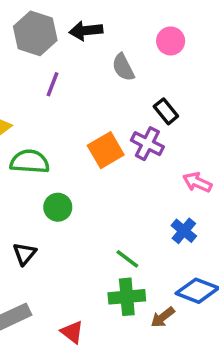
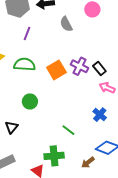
black rectangle: (166, 111) -> (99, 69), moved
green semicircle: (30, 162) -> (25, 64), moved
green cross: (127, 297) -> (54, 156), moved

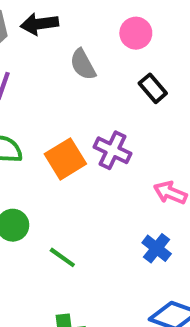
black rectangle: (99, 69) -> (153, 88), moved
green line: (68, 130) -> (62, 257), moved

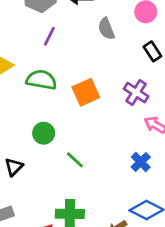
purple cross: (112, 150) -> (136, 93), moved

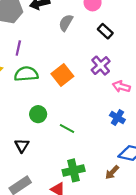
gray semicircle: (106, 29) -> (66, 23), turned 66
purple line: (49, 36) -> (18, 48), moved
purple cross: (136, 93) -> (101, 66), turned 30

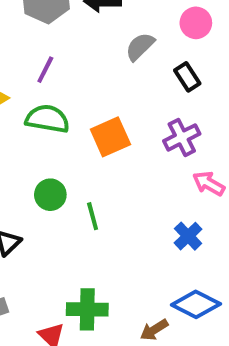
black rectangle: (105, 31) -> (187, 77), moved
green line: (67, 128) -> (93, 216), moved, turned 32

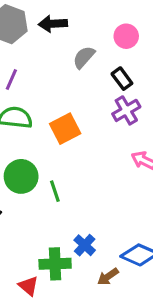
purple cross: (182, 137) -> (126, 110), moved
green circle: (50, 195) -> (21, 176), size x1.4
blue cross: (188, 236) -> (85, 245), moved

